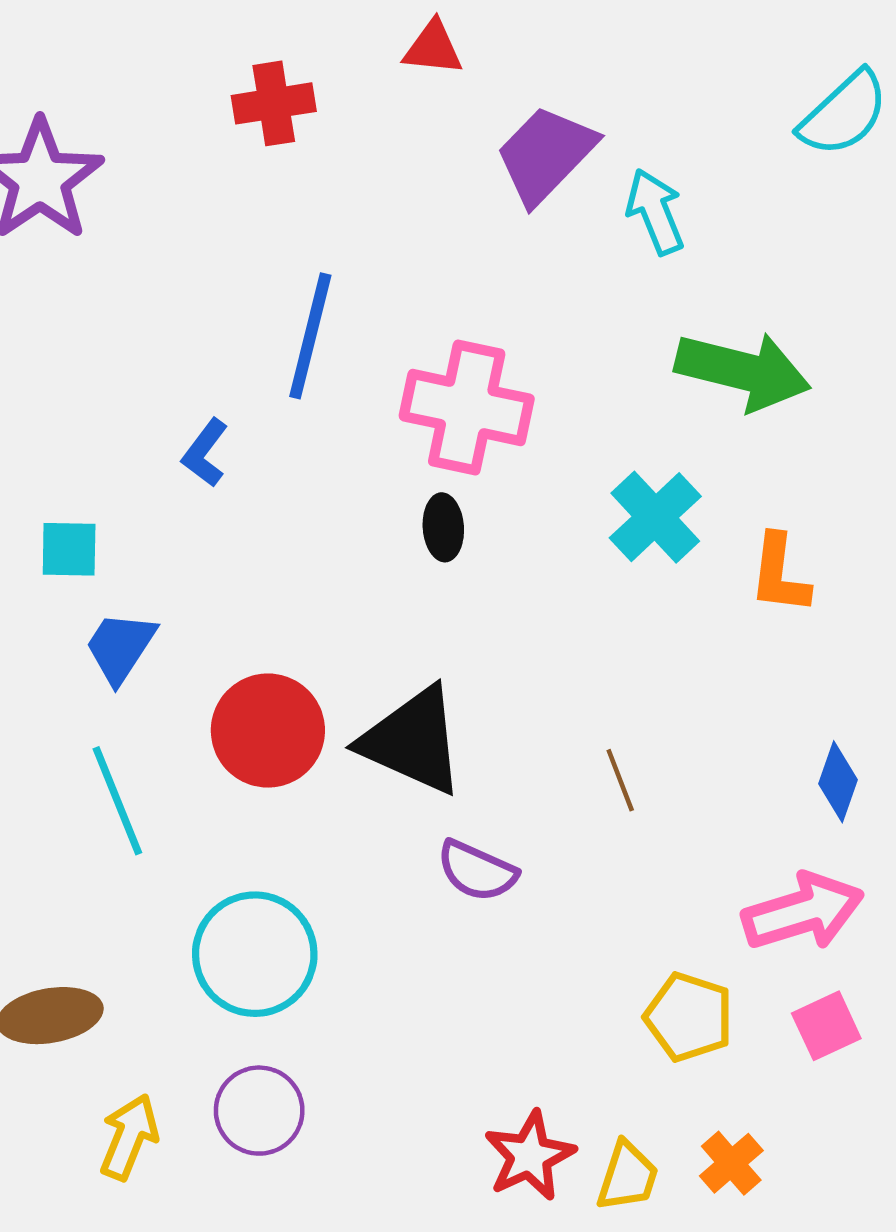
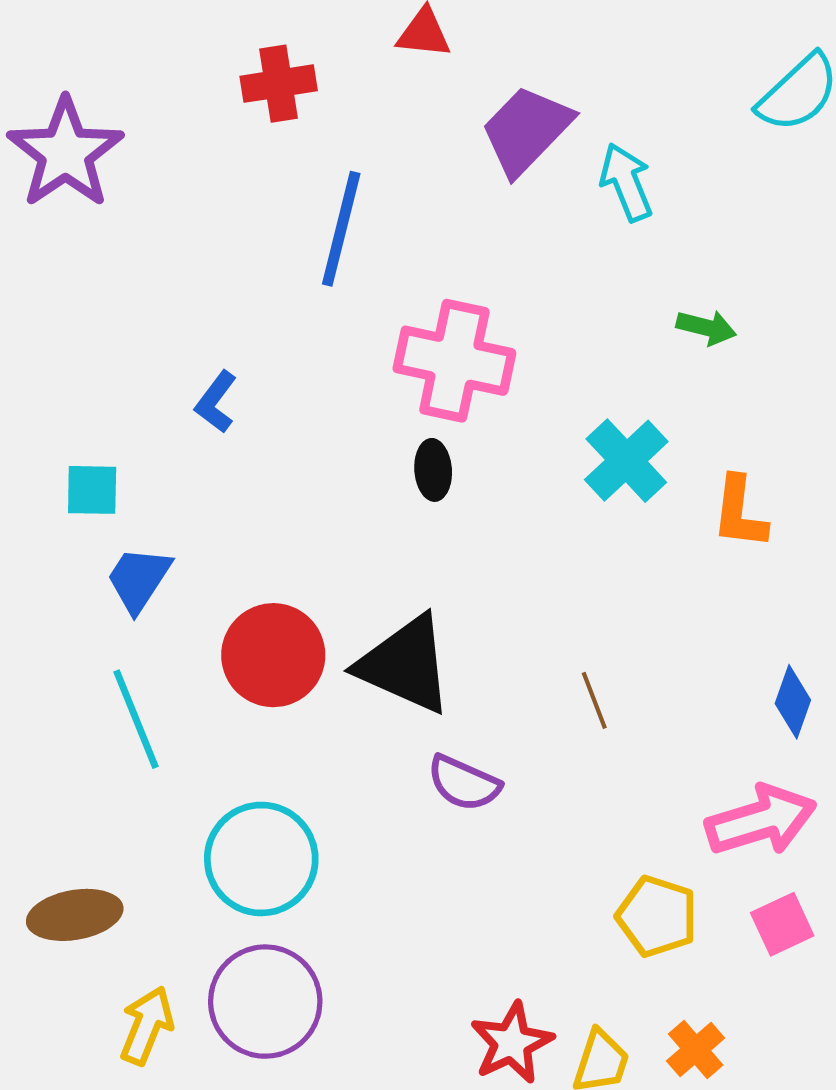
blue line: (310, 336) -> (341, 229), moved
green arrow: (743, 371) -> (706, 327), size x0.5
purple circle: (259, 1111) -> (265, 1002), size x1.4

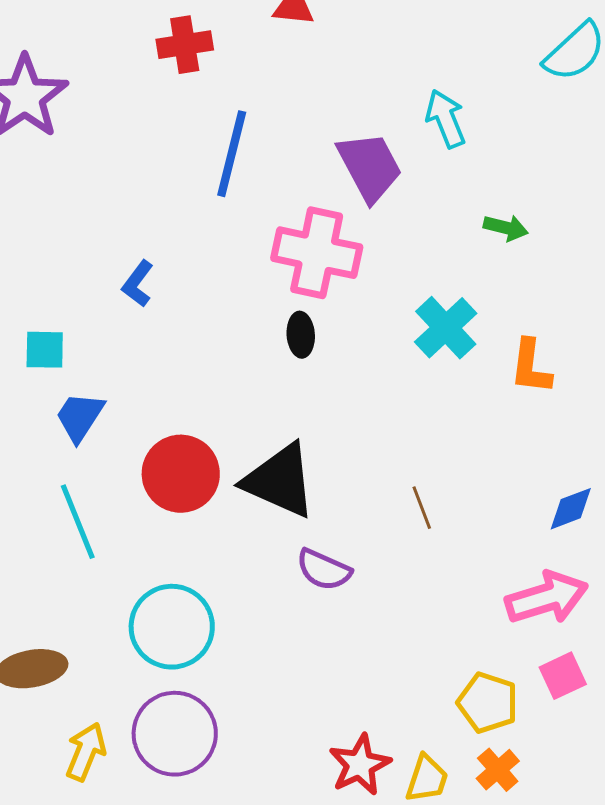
purple trapezoid: (526, 130) -> (370, 167), moved, turned 108
blue diamond: (793, 702) -> (571, 509), turned 50
yellow pentagon: (657, 916) -> (488, 703), moved

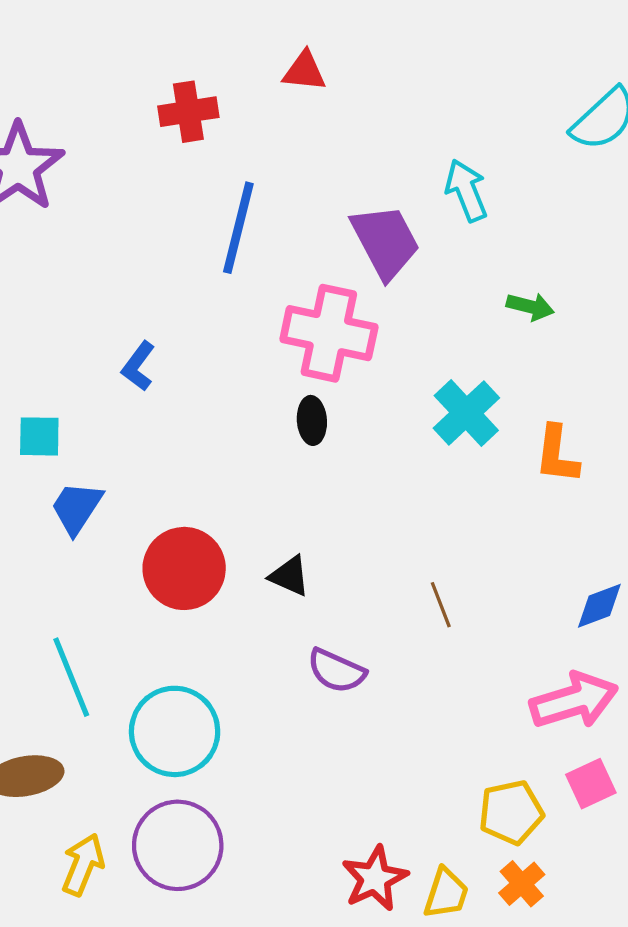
black triangle: (280, 481) -> (290, 576), size x0.5
cyan line: (78, 522) -> (71, 677), moved
yellow pentagon: (488, 703) -> (511, 812), turned -30

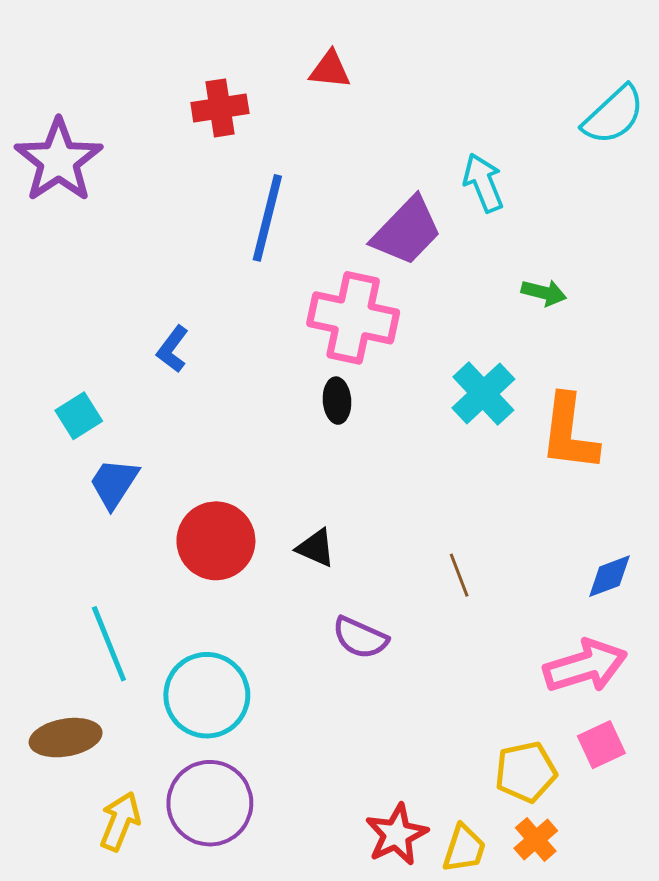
purple trapezoid: (385, 242) -> (407, 231), turned 72
cyan square: (39, 436) -> (79, 416), turned -33
orange L-shape: (557, 455) -> (569, 433), size x1.4

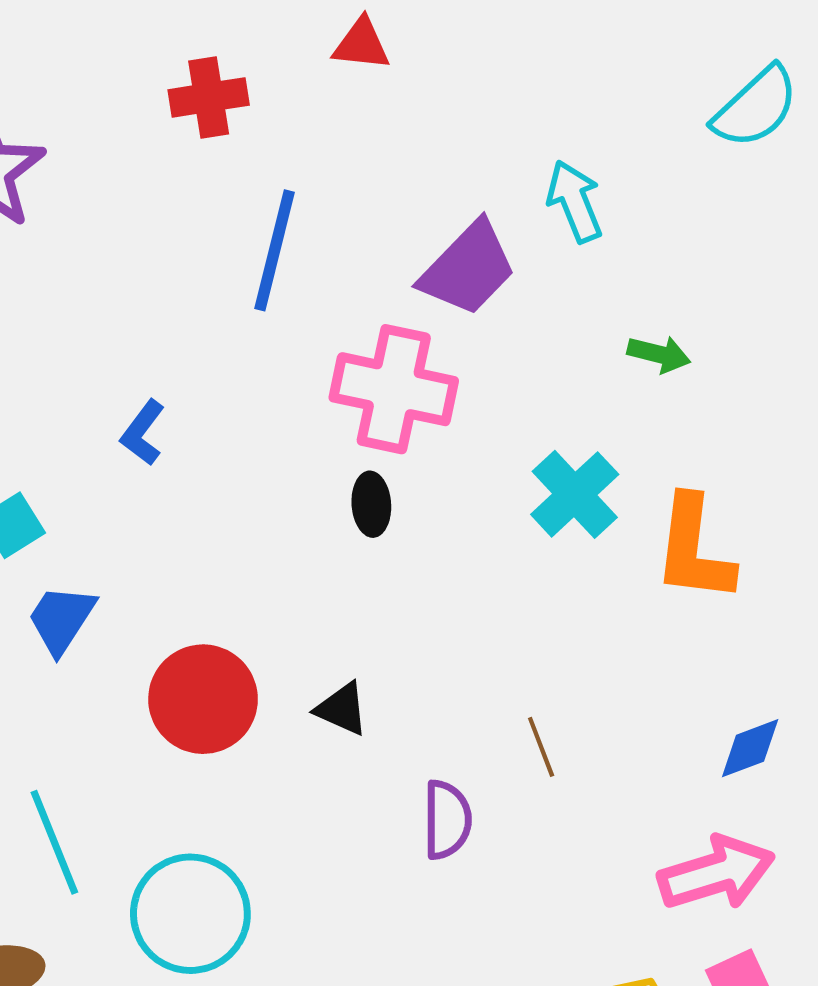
purple semicircle: (360, 638) -> (447, 820), moved, turned -114

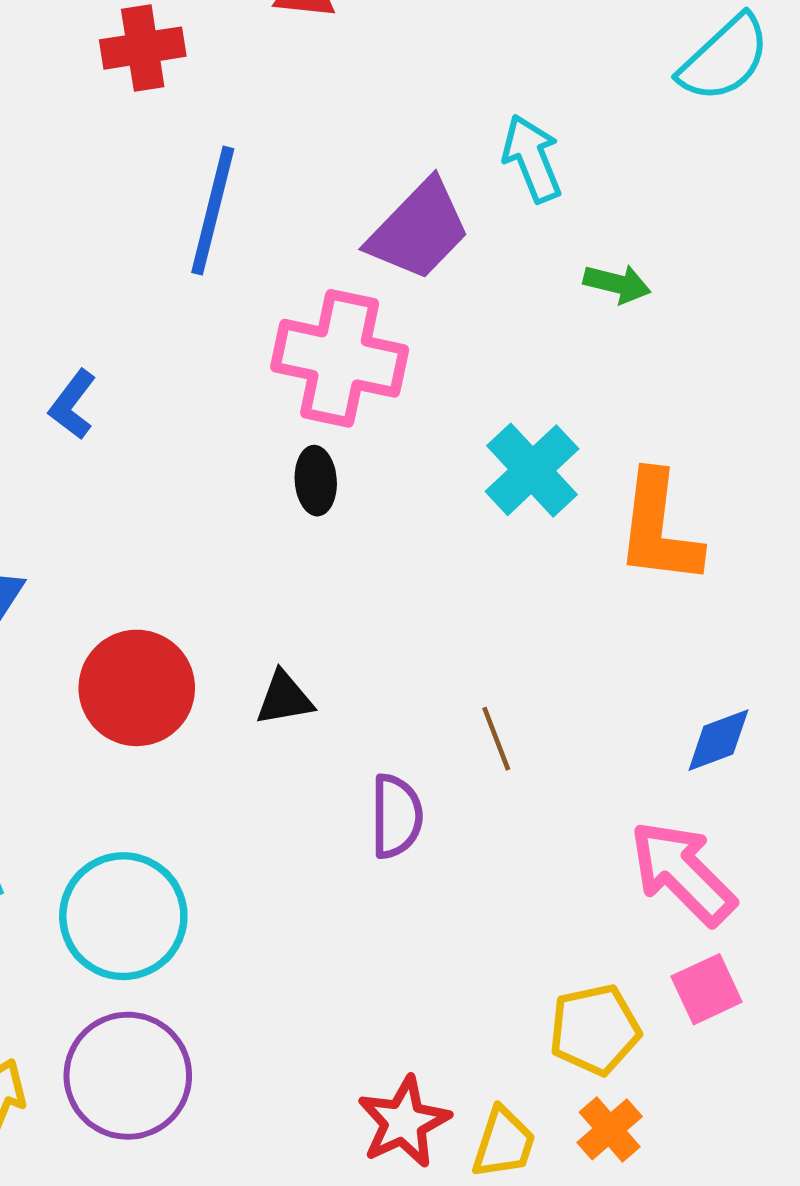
green arrow: (659, 354) -> (617, 284), moved
black triangle: (342, 709) -> (284, 698), turned -34
pink arrow: (716, 873) -> (683, 873), turned -118

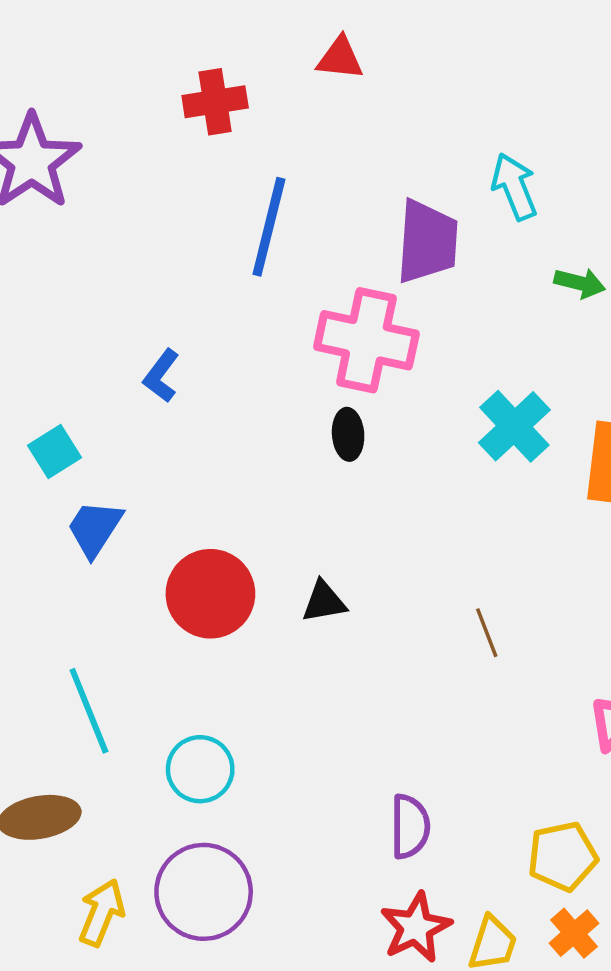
purple trapezoid: (419, 230) -> (427, 242), turned -40
purple semicircle: (396, 816) -> (410, 827), moved
cyan circle: (123, 916) -> (200, 769), size x0.7

